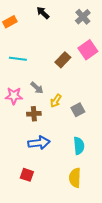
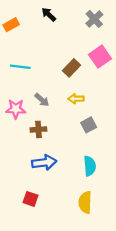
yellow arrow: (56, 101) -> (76, 99), moved, turned 56

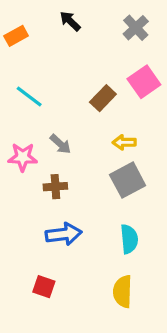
cyan line: (20, 67) -> (29, 96), turned 30
yellow arrow: (76, 99) -> (124, 142), moved
gray square: (89, 125) -> (128, 180), size x1.5

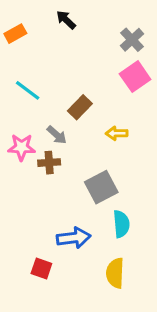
gray cross: (136, 28) -> (132, 40), moved
brown rectangle: (103, 98) -> (80, 107), moved
gray square: (128, 180) -> (101, 187), moved
brown cross: (55, 187) -> (49, 163), moved
blue arrow: (64, 234) -> (74, 238), moved

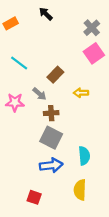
brown cross: (49, 163) -> (51, 113), moved
gray square: (101, 187) -> (51, 138), moved, turned -35
red square: (41, 268) -> (34, 197), moved

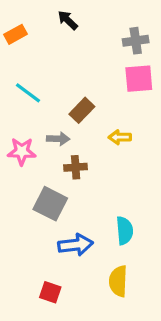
gray cross: (92, 28) -> (136, 41), turned 35
pink square: (94, 53) -> (139, 79), turned 30
gray arrow: (39, 94) -> (58, 139), turned -40
gray square: (51, 138) -> (50, 204), moved

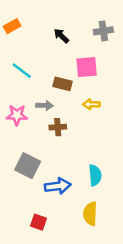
black arrow: (68, 20) -> (61, 36), moved
pink square: (139, 79) -> (87, 67), moved
brown rectangle: (82, 110) -> (63, 84), turned 60
gray square: (50, 204) -> (28, 166), moved

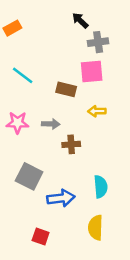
gray cross: (103, 31) -> (98, 42), moved
black arrow: (61, 36) -> (80, 20), moved
gray arrow: (44, 105) -> (51, 124), moved
brown cross: (58, 127) -> (71, 144), moved

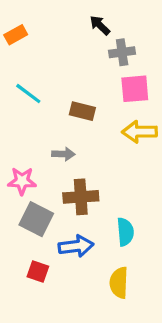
pink square: (92, 72) -> (135, 89), moved
yellow arrow: (97, 111) -> (140, 132), moved, size x1.5
pink star: (18, 123) -> (22, 181), moved
brown cross: (71, 144) -> (81, 197), moved, size x1.5
red square: (41, 236) -> (38, 272), moved

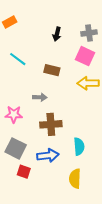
black arrow: (100, 25) -> (57, 34), moved, turned -120
gray cross: (122, 52) -> (89, 33), moved
pink square: (135, 89) -> (85, 56), turned 30
gray square: (36, 219) -> (16, 148), moved

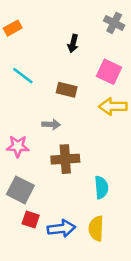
gray cross: (89, 33) -> (114, 23), moved, turned 35
blue arrow: (48, 155) -> (61, 228), moved

